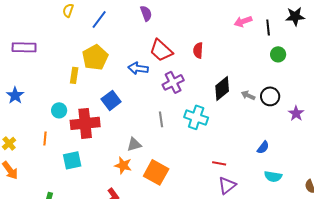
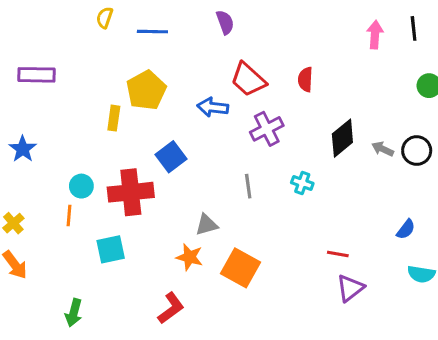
blue line: (99, 19) -> (152, 32), turned 54
pink arrow: (243, 21) -> (375, 35), turned 114
black line: (268, 27) -> (414, 28), moved
cyan circle: (59, 110) -> (81, 186), moved
cyan cross: (196, 117) -> (302, 183), size x0.6

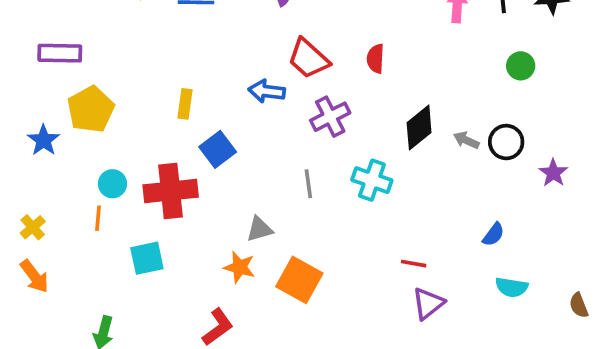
yellow pentagon: (146, 90) -> (91, 109), moved
yellow rectangle: (114, 118) -> (185, 104), moved
cyan cross: (302, 183) -> (372, 180), size x1.5

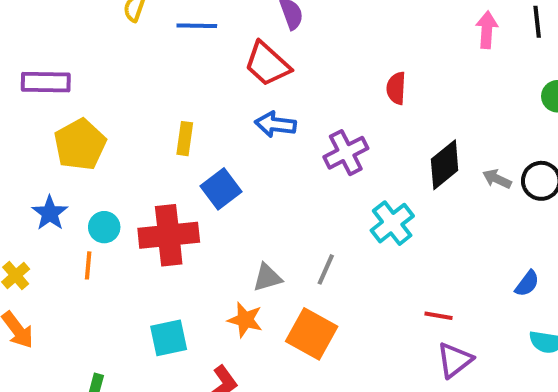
red trapezoid: (308, 59) -> (267, 64), moved
blue star: (44, 140) -> (50, 213), moved
cyan cross: (372, 180) -> (392, 223), turned 33
gray line: (308, 184) -> (326, 269), moved, turned 32
cyan square: (147, 258) -> (169, 338), moved

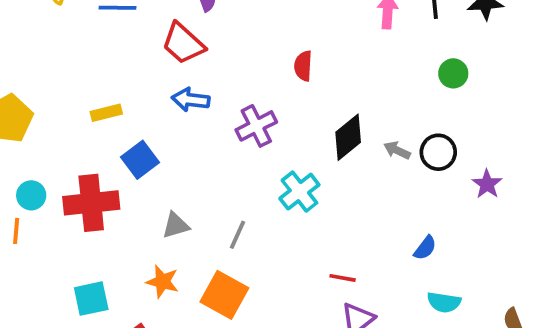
yellow rectangle: (185, 139) -> (106, 113), turned 68
gray triangle: (267, 277) -> (176, 225), moved

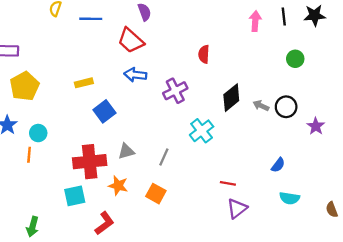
red cross: (91, 203) -> (90, 162), moved
orange square: (224, 295) -> (156, 194), size x0.7

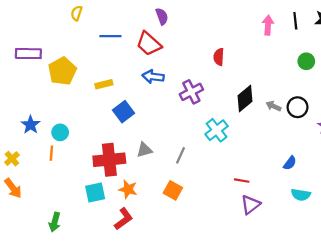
blue line: (91, 19) -> (110, 36), moved
yellow pentagon: (24, 86) -> (62, 71), moved
orange star: (118, 186) -> (128, 189), moved

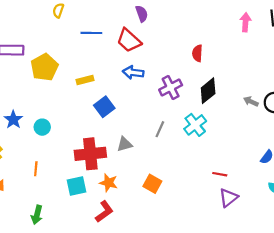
black diamond: (245, 98) -> (208, 91), moved
orange line: (51, 153) -> (36, 169), moved
gray line: (180, 155) -> (160, 129), moved

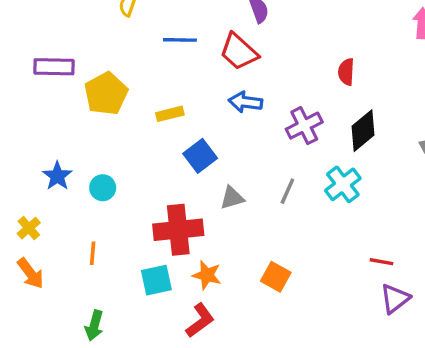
gray triangle: (125, 144) -> (232, 198), moved

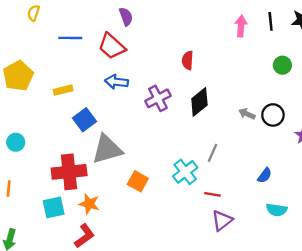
cyan cross: (343, 184) -> (185, 172), moved
gray line: (287, 191) -> (212, 153), moved
gray triangle: (232, 198) -> (107, 149), size x1.8
orange square: (276, 277) -> (138, 181), moved

